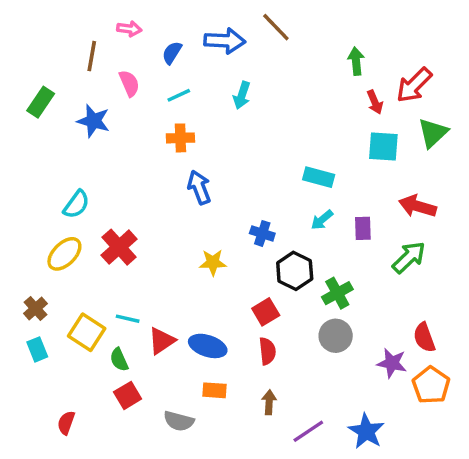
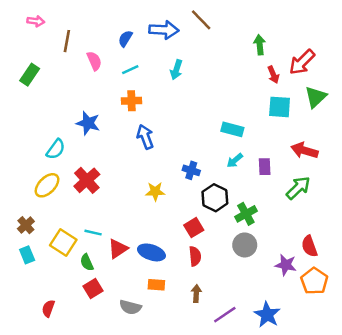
pink arrow: (129, 29) -> (36, 21), moved
blue star: (93, 121) -> (88, 123), moved

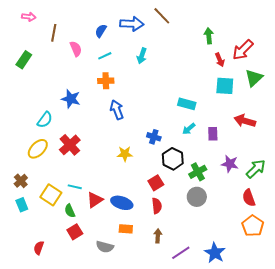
green arrow: (298, 188) -> (256, 169), moved
purple star: (286, 265) -> (230, 164), moved

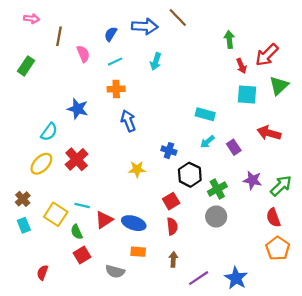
purple rectangle: (213, 134) -> (234, 147), turned -32

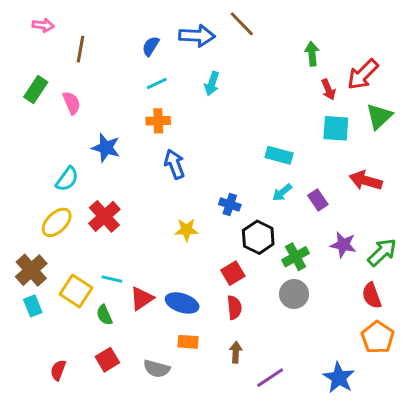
pink semicircle: (83, 54) -> (72, 103), moved
brown cross: (23, 199) -> (31, 270), size x1.5
red square: (82, 255) -> (107, 360), moved
blue star: (236, 278) -> (339, 378), moved

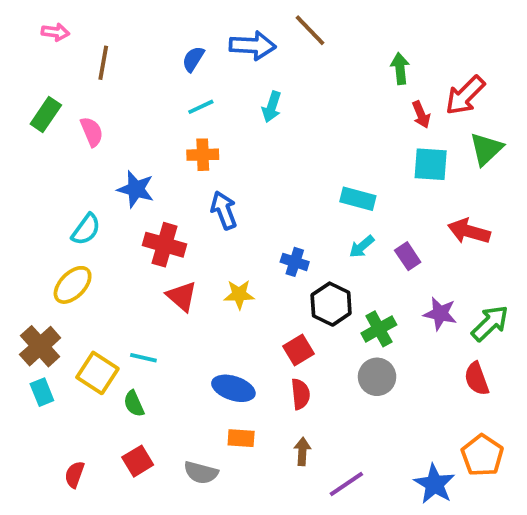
red cross: (104, 216) -> (164, 245), moved, turned -32
red triangle: (142, 299) -> (182, 296), moved, turned -45
orange pentagon: (378, 337) -> (482, 455), moved

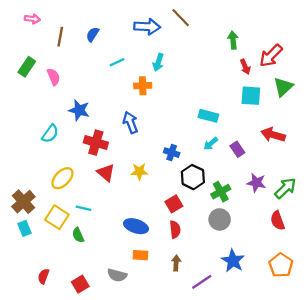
blue semicircle: (193, 59) -> (93, 34), moved
orange cross: (203, 155) -> (143, 86), moved
yellow ellipse: (73, 285) -> (62, 178), moved
red square: (138, 461) -> (80, 284), moved
blue star: (434, 484) -> (233, 261), moved

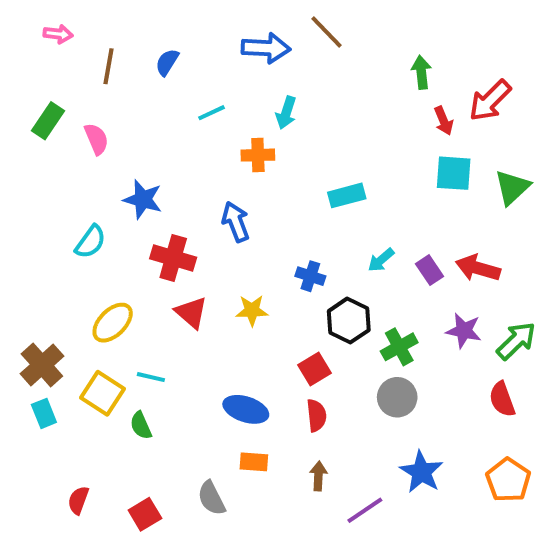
green triangle: (283, 87) -> (512, 187), moved
cyan rectangle: (208, 116) -> (347, 195), moved, turned -30
red arrow: (273, 135) -> (478, 268), moved
gray semicircle: (117, 275) -> (211, 498), turned 48

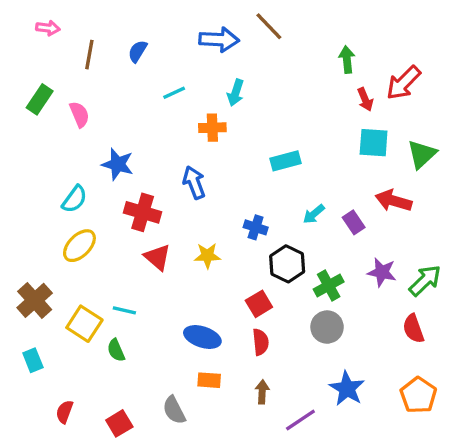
red arrow: (478, 268) -> (393, 201), moved
yellow ellipse: (113, 323) -> (79, 246), moved
cyan rectangle: (44, 413) -> (33, 360), moved

